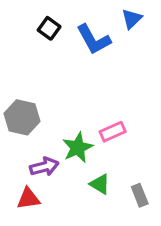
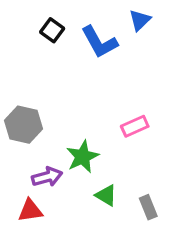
pink rectangle: (113, 132) -> (135, 126), moved

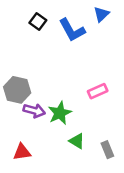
purple arrow: (47, 177) -> (34, 111), moved, turned 30

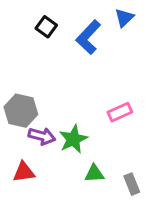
blue L-shape: (72, 30) -> (88, 37), turned 72
green triangle: (77, 141) -> (94, 174), turned -35
red triangle: (22, 152) -> (24, 172), moved

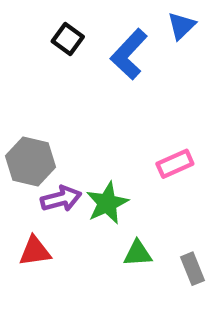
purple arrow: (42, 136) -> (61, 199), turned -30

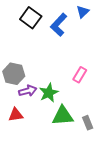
black square: (68, 39) -> (31, 18), size x1.5
pink rectangle: (175, 164) -> (80, 75), turned -35
green triangle: (138, 253) -> (63, 116), size x1.6

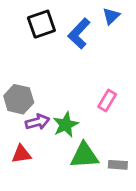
black square: (31, 18) -> (41, 24), turned 35
gray rectangle: (88, 123) -> (118, 165), turned -64

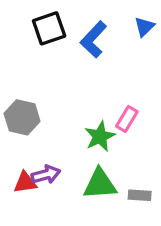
blue triangle: (111, 16) -> (144, 27), moved
purple arrow: (37, 122) -> (46, 175), moved
green star: (66, 125) -> (100, 136), moved

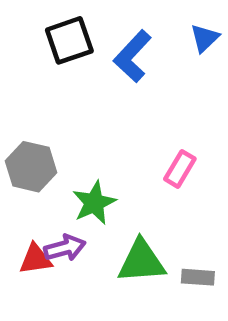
green star: (100, 136) -> (94, 203), moved

